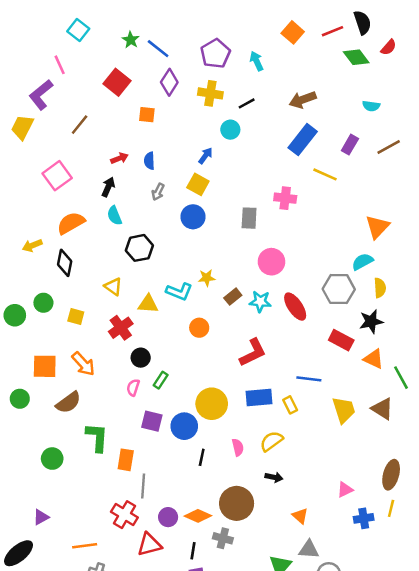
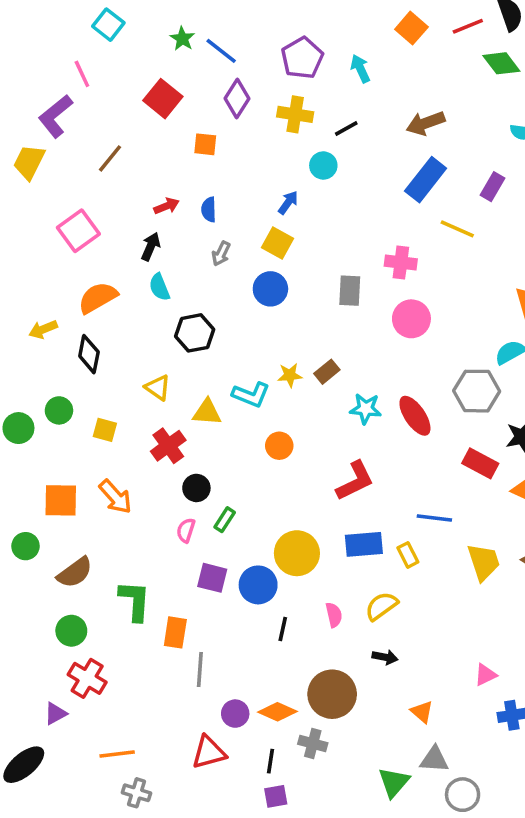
pink circle: (271, 262) -> (411, 319), moved
brown rectangle: (233, 297) -> (327, 372), moved
brown semicircle: (68, 402) -> (75, 573), moved
red cross: (124, 515) -> (87, 678), moved

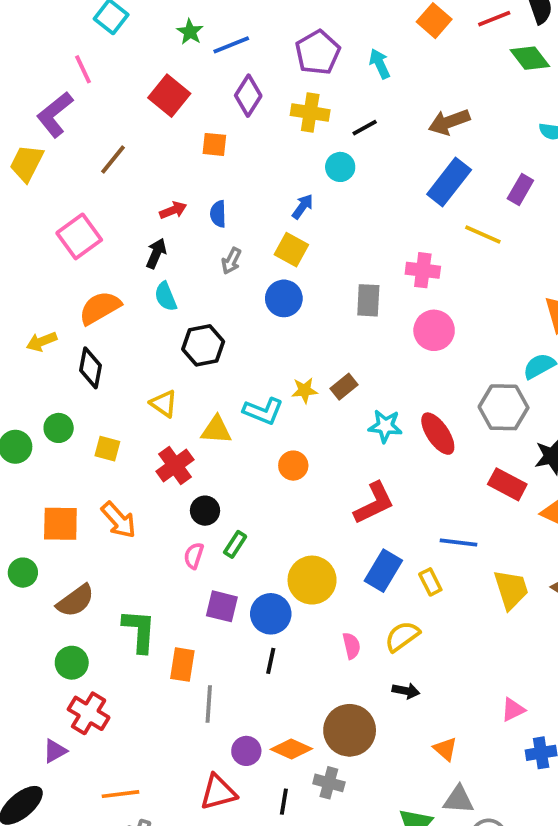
blue line: (221, 51) -> (231, 45), turned -60
blue rectangle: (364, 544) -> (383, 571), turned -54
black line: (283, 629) -> (271, 661), moved

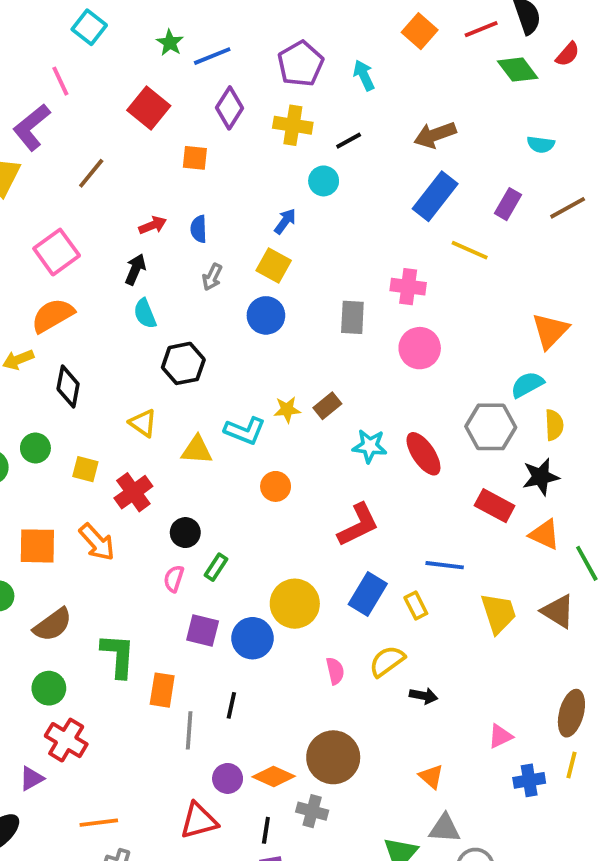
orange semicircle: (100, 308) -> (53, 315), moved
red cross: (175, 466) -> (133, 492), moved
black line: (271, 661) -> (231, 705), moved
black arrow: (406, 691) -> (423, 696), moved

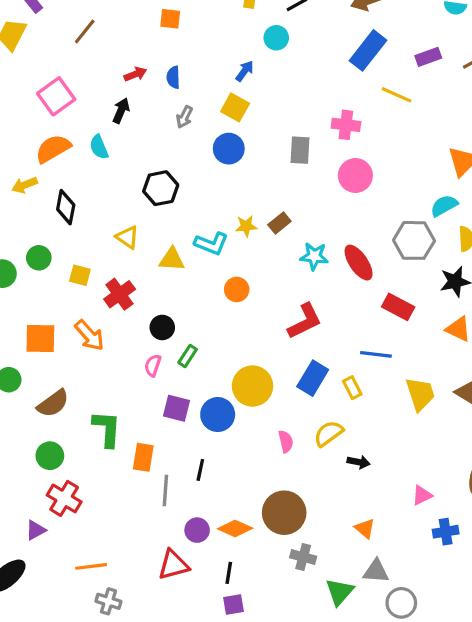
purple rectangle: (508, 204) -> (428, 57), turned 40
cyan semicircle: (145, 314) -> (99, 147), moved
red rectangle: (495, 506) -> (398, 307), moved
gray cross: (312, 811) -> (303, 557), moved

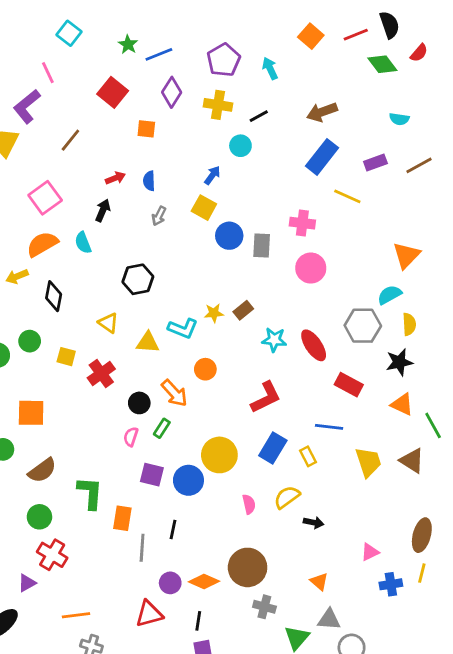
blue circle: (229, 149) -> (229, 236), moved
orange arrow: (89, 335) -> (174, 393), moved

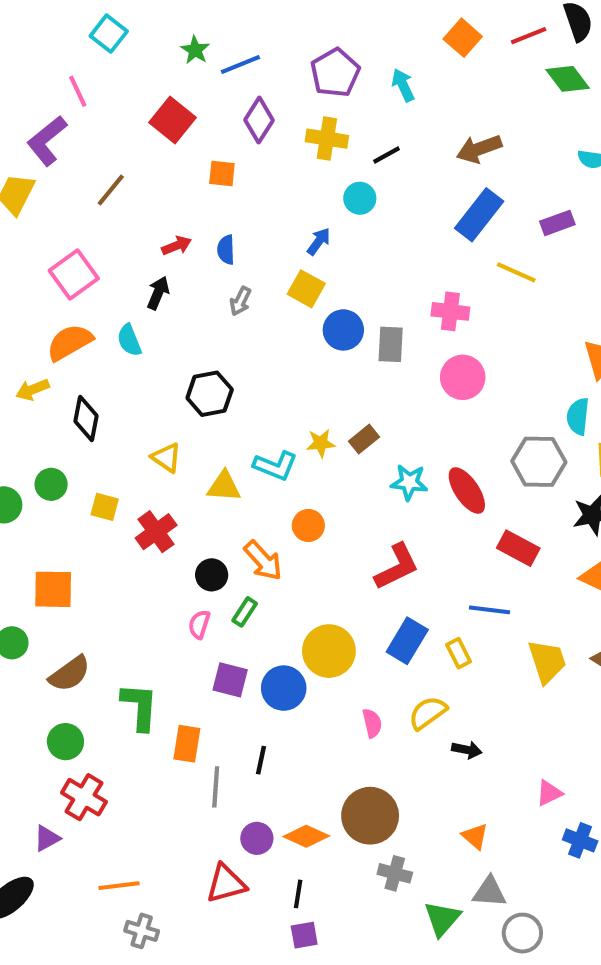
cyan semicircle: (389, 295) -> (578, 416), turned -55
blue cross: (391, 584) -> (580, 840), turned 30

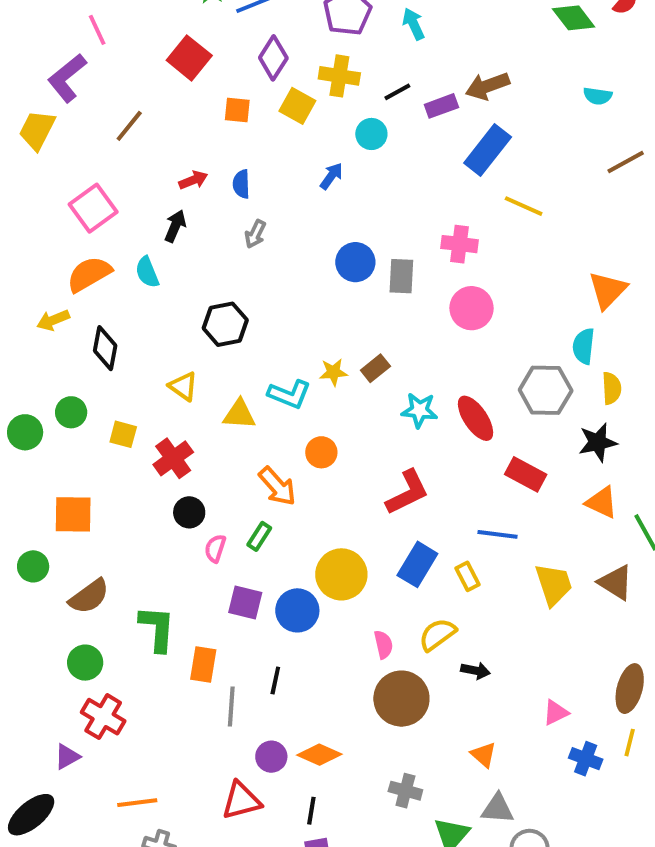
purple rectangle: (557, 223) -> (441, 106), moved
yellow square: (306, 289) -> (297, 106), moved
black circle: (212, 575) -> (189, 512), moved
brown circle: (370, 816) -> (401, 699), moved

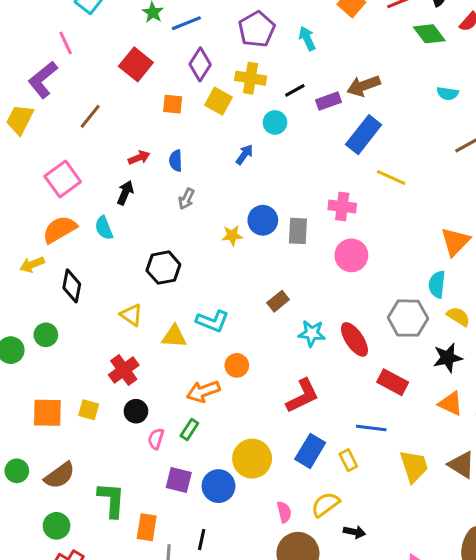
yellow star: (333, 372) -> (232, 236), moved
yellow semicircle: (612, 388) -> (458, 316), turned -55
yellow square: (123, 434) -> (89, 410), moved
orange arrow: (277, 486) -> (203, 391), turned 112
green circle: (33, 566) -> (17, 471), moved

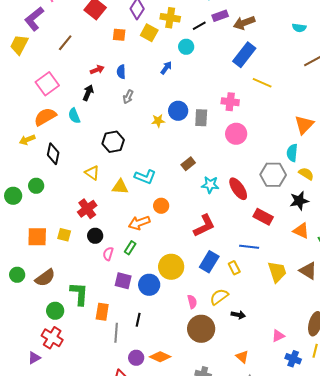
purple rectangle: (328, 101) -> (220, 16), moved
green circle: (57, 526) -> (55, 311), moved

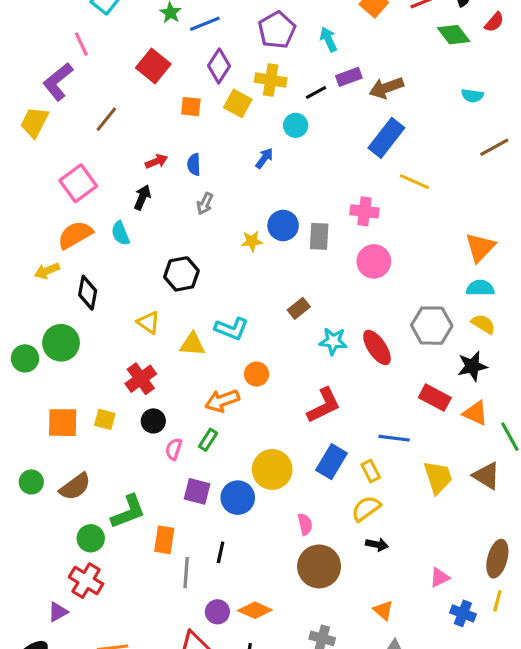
cyan semicircle: (292, 153) -> (480, 288), moved, turned 84
green circle: (36, 186) -> (61, 343), size x1.5
red rectangle: (263, 217) -> (435, 398), moved
green L-shape: (79, 294) -> (128, 512), turned 65
yellow semicircle: (219, 297) -> (366, 509), moved

